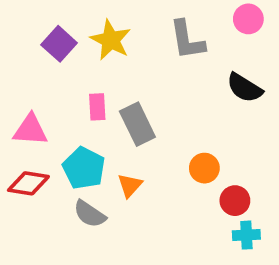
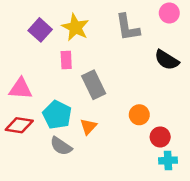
pink rectangle: (97, 107) -> (66, 60), moved

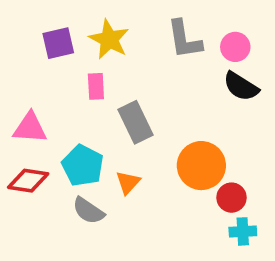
pink circle: (169, 13) -> (235, 47), moved
purple square: (40, 30) -> (58, 43), turned 35
orange circle: (139, 115) -> (201, 166), size x1.6

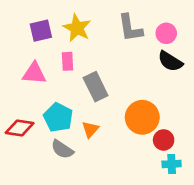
pink triangle: (30, 128) -> (34, 73), moved

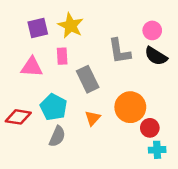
gray L-shape: (130, 28) -> (119, 51), moved
orange triangle: (90, 129) -> (93, 118), moved
gray semicircle: (62, 149) -> (57, 136), turned -100

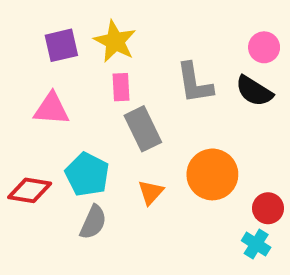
pink circle: (152, 30) -> (264, 47), moved
pink rectangle: (62, 56) -> (121, 87), moved
red circle: (150, 128) -> (268, 208), moved
cyan cross: (157, 150) -> (256, 244), turned 35

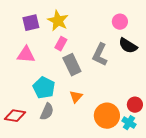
pink circle: (264, 47) -> (120, 22), moved
gray L-shape: (195, 83) -> (100, 55), moved, turned 35
pink rectangle: (121, 87) -> (61, 44), turned 32
orange circle: (212, 174) -> (107, 116), moved
red diamond: (30, 190) -> (15, 116), moved

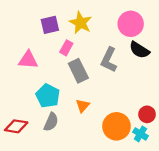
yellow star: (58, 21) -> (81, 23), moved
pink circle: (120, 22) -> (131, 24), size x1.5
purple square: (31, 23) -> (50, 25), moved

